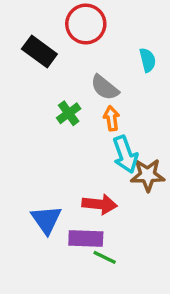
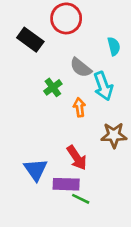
orange arrow: (112, 118) -> (79, 107), moved
cyan arrow: (125, 154) -> (103, 86), moved
red arrow: (100, 204) -> (77, 158), turned 50

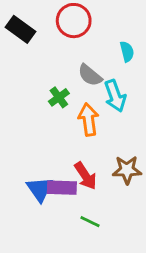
black rectangle: (30, 40) -> (20, 29), moved
orange arrow: (79, 107) -> (88, 120), size x1.5
brown star: (114, 135) -> (127, 170), moved
purple rectangle: (66, 184) -> (62, 188), moved

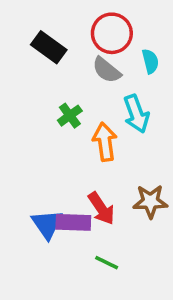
red circle: (74, 21) -> (112, 33), moved
black rectangle: (20, 29) -> (49, 47), moved
gray semicircle: (90, 75) -> (107, 70), moved

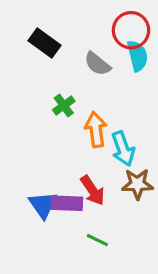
red circle: (112, 33) -> (131, 30), moved
cyan semicircle: (150, 61) -> (137, 56), size x1.4
cyan arrow: (136, 114) -> (123, 149), moved

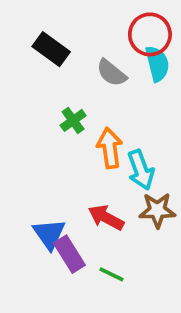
red arrow: (93, 190) -> (106, 218), turned 152
purple rectangle: (67, 203) -> (69, 254), moved, turned 56

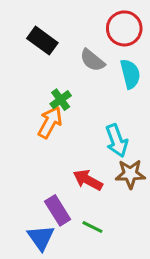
cyan semicircle: (157, 64) -> (130, 74), moved
orange arrow: (110, 148) -> (50, 122), moved, turned 36
blue triangle: (49, 234) -> (41, 238), moved

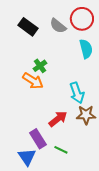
gray semicircle: (92, 60) -> (58, 26), moved
orange arrow: (50, 122) -> (33, 81), turned 95
red arrow: (88, 180) -> (58, 119), turned 114

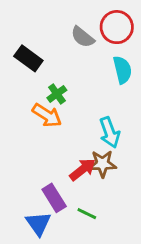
black rectangle: (28, 27) -> (28, 58), moved
brown star: (86, 115) -> (102, 164), moved

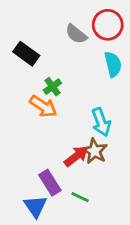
brown star: (102, 164) -> (95, 151), turned 30

